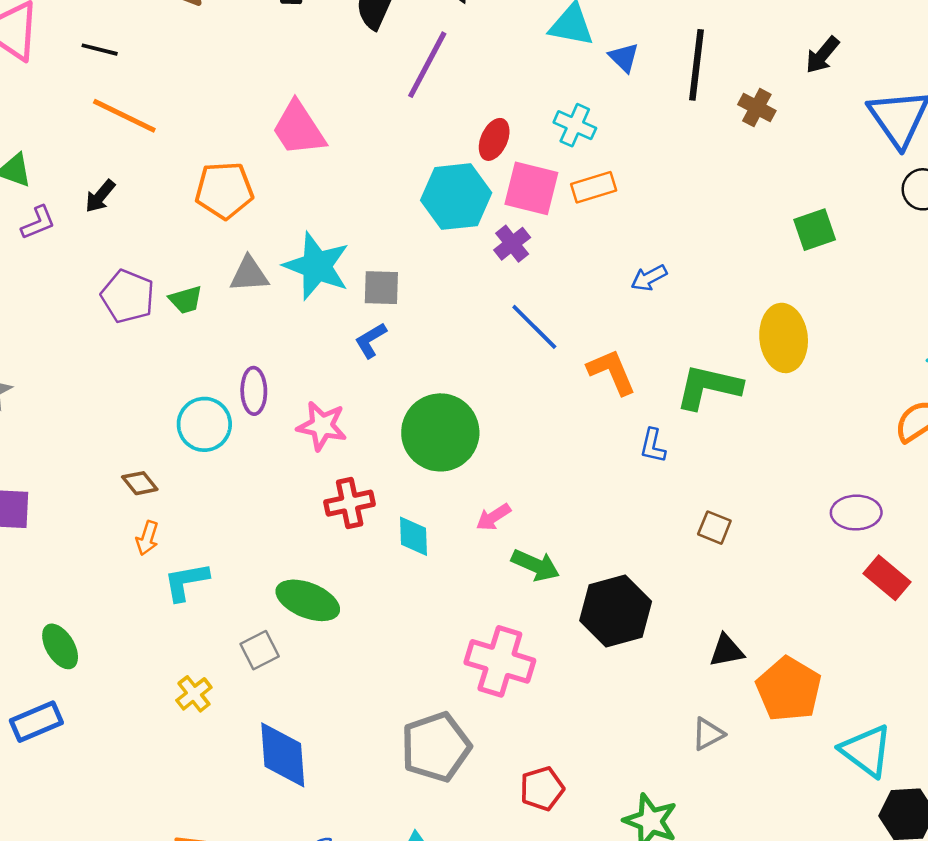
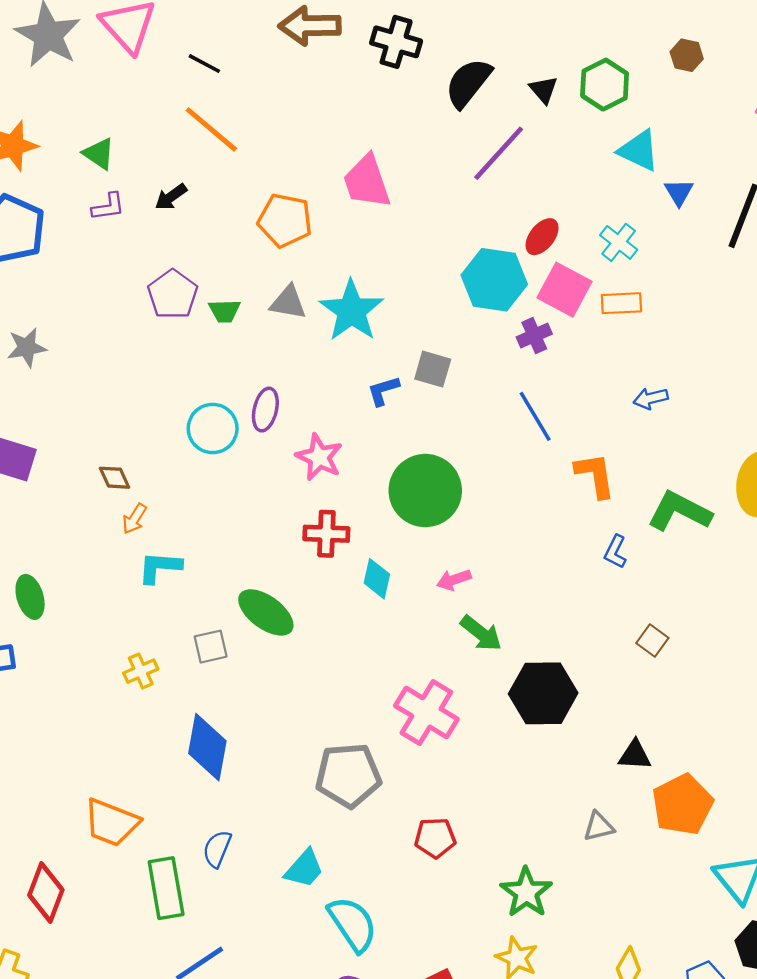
gray square: (381, 288) -> (433, 369), moved
brown diamond: (140, 483) -> (114, 478), moved

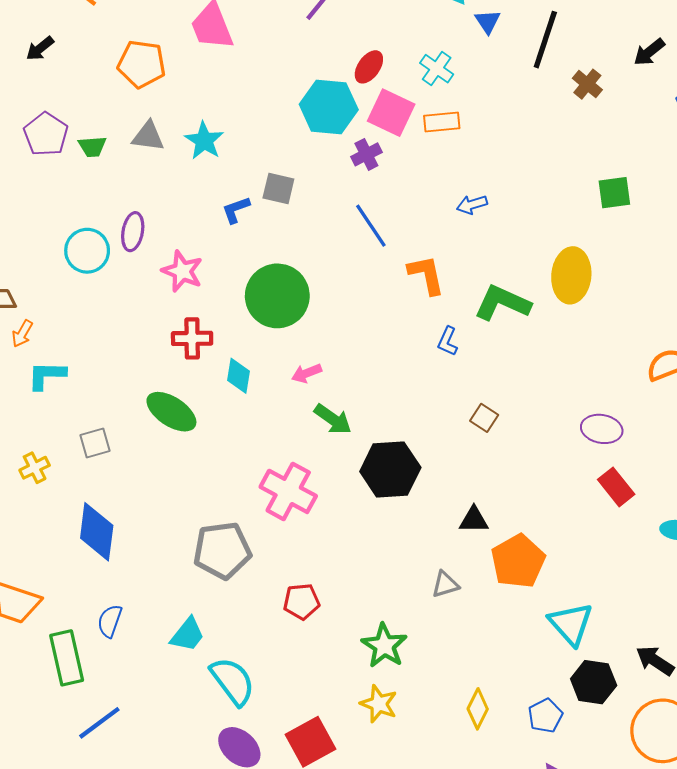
cyan star: (351, 311) -> (204, 141), size x0.7
green ellipse: (266, 612) -> (171, 412), moved

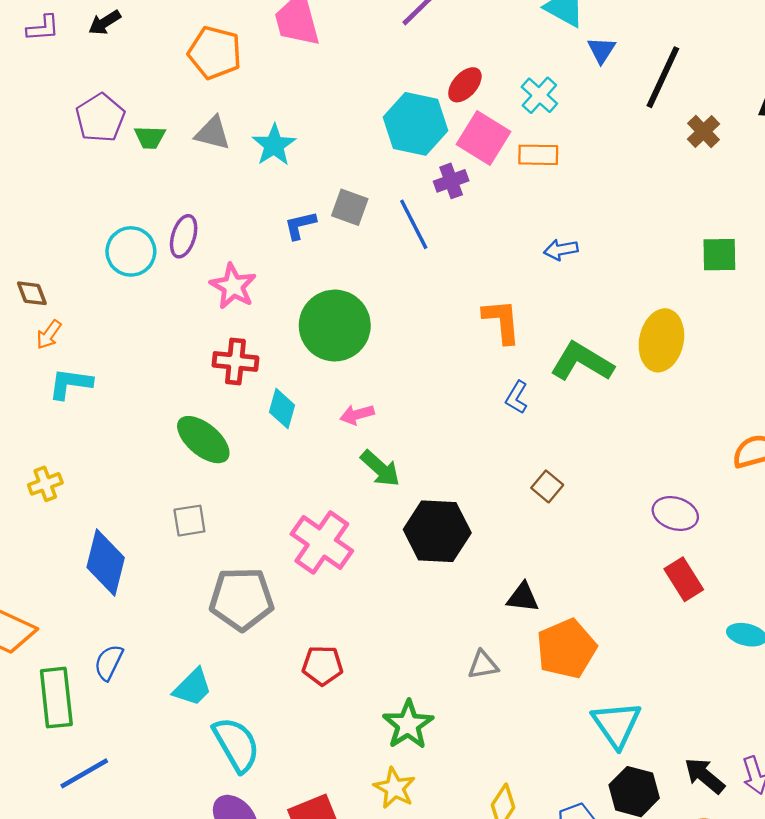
blue line: (371, 226) -> (414, 224), moved
gray square: (95, 443) -> (189, 521), moved

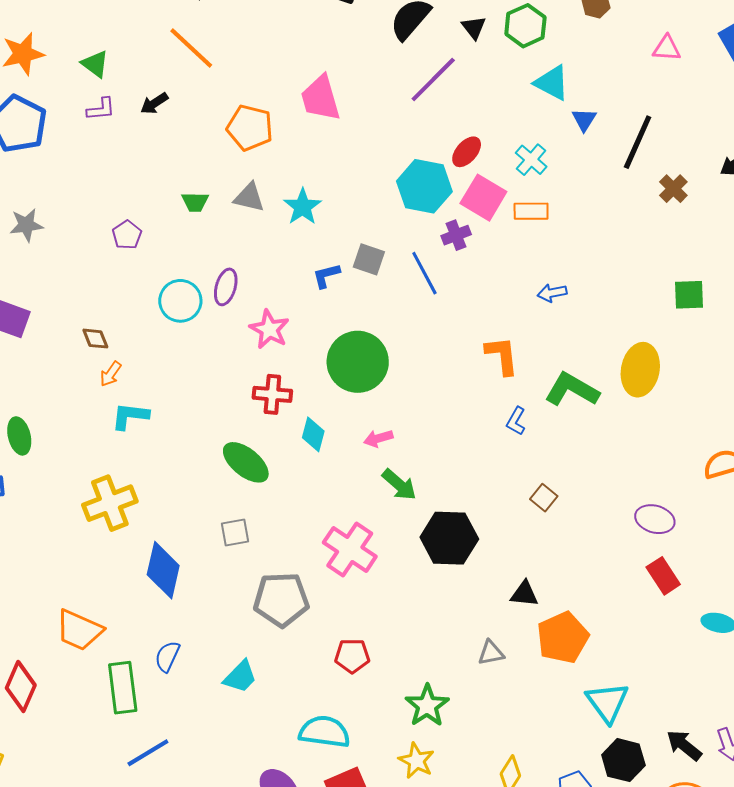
purple pentagon: (100, 118) -> (127, 235), moved, size x0.7
yellow cross: (45, 484) -> (110, 503), size x1.8
cyan semicircle: (236, 745) -> (325, 732), moved, turned -51

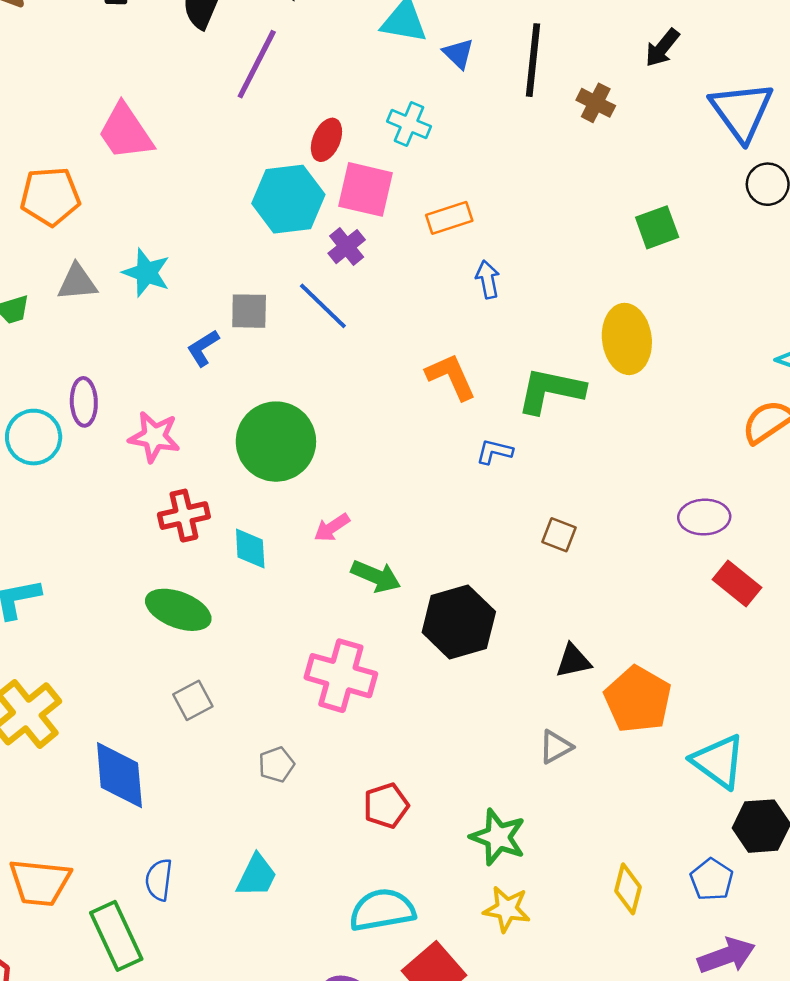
orange rectangle: (531, 211) -> (449, 218), moved
blue arrow: (552, 293) -> (488, 279), turned 108
blue L-shape: (516, 421) -> (494, 452), turned 92
gray pentagon: (281, 600) -> (276, 765), size x0.5

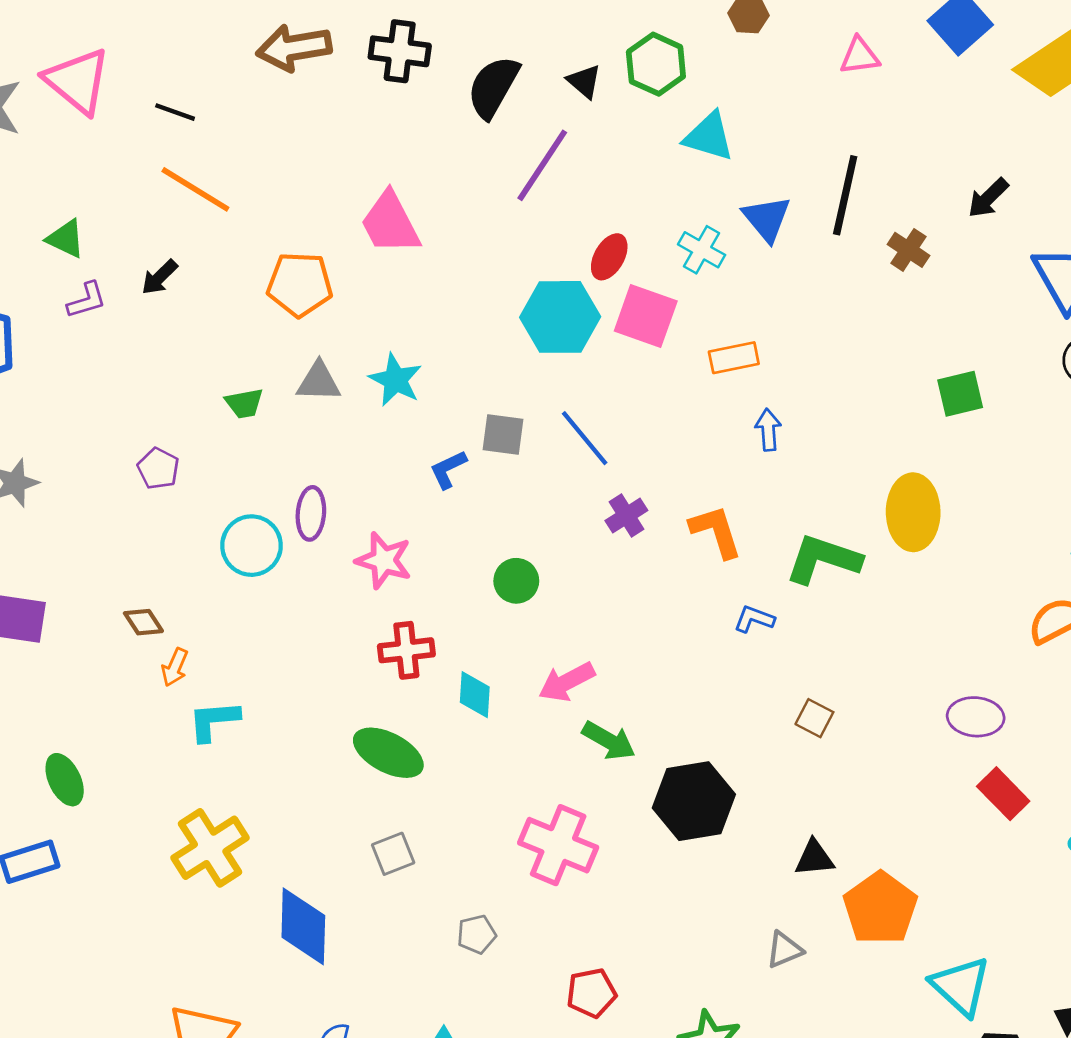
blue triangle: (458, 54) -> (767, 219), moved, size x1.4
purple cross: (347, 247) -> (626, 516), moved
green circle: (276, 442) -> (516, 581), size x0.5
pink arrow: (332, 528) -> (567, 682), size x1.4

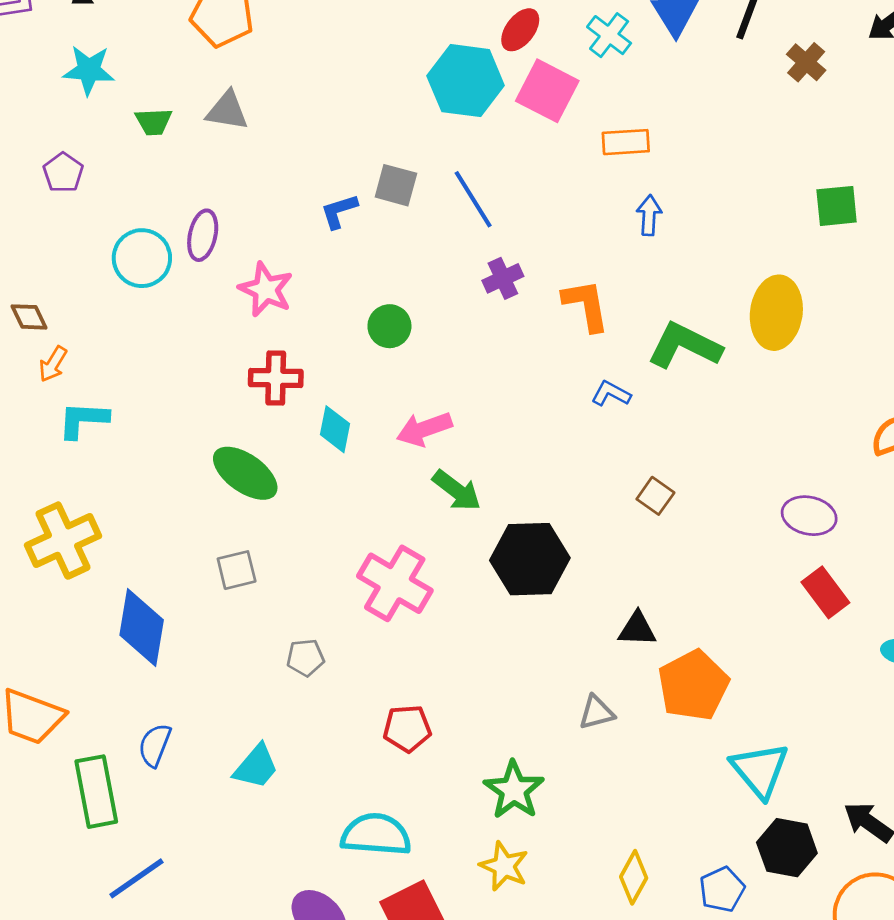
cyan star: (396, 380) -> (89, 70), moved, turned -30

